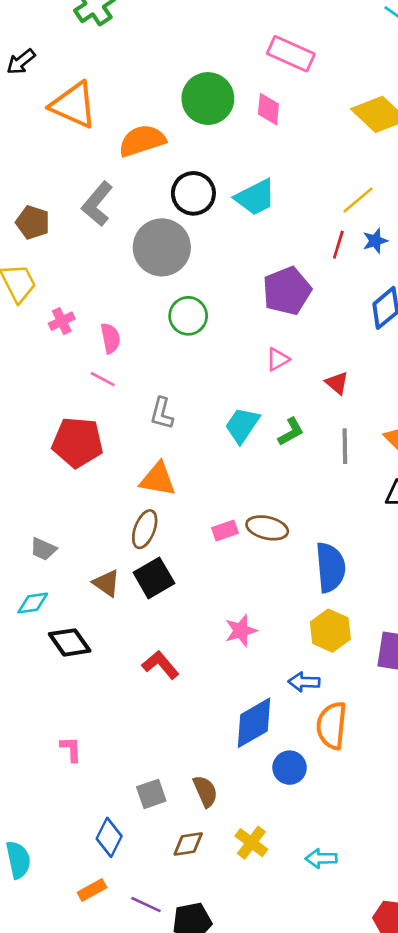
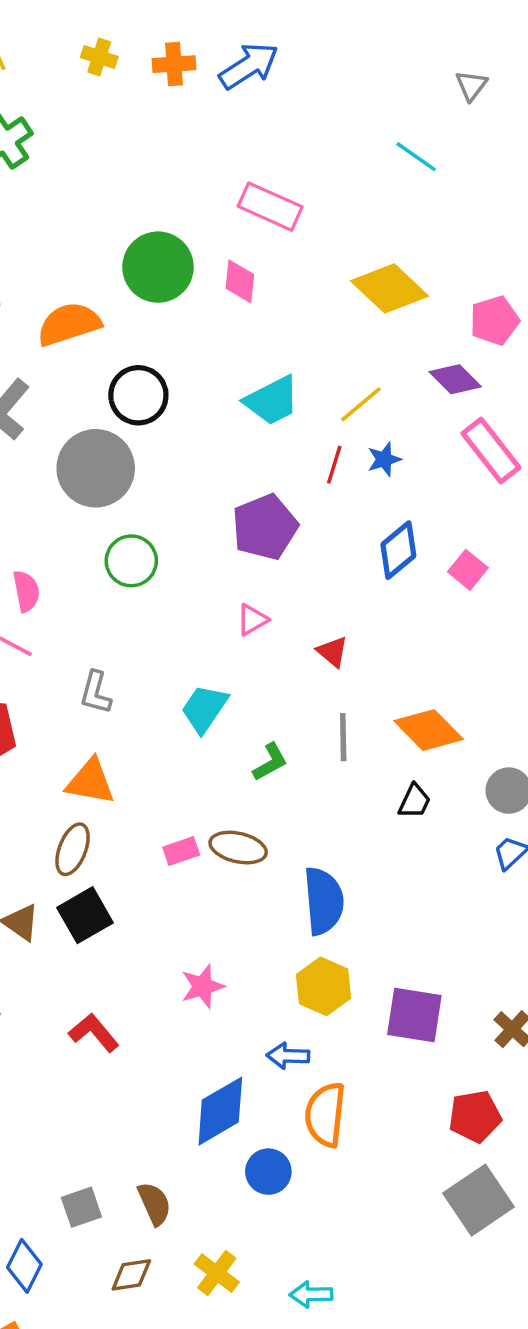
cyan trapezoid: (255, 197) -> (272, 401), moved
green L-shape: (291, 432) -> (270, 762), moved

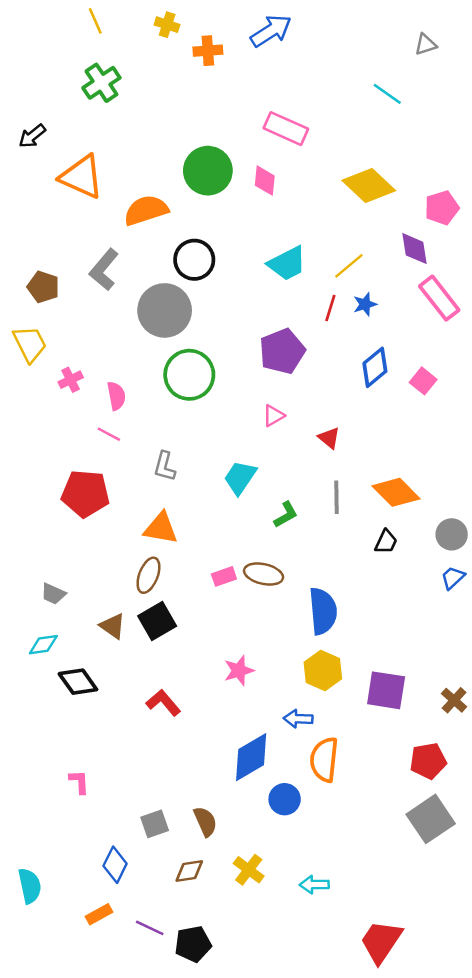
orange cross: (174, 64) -> (208, 51), moved
gray triangle: (471, 85) -> (426, 44), turned 35
purple diamond: (455, 379) -> (414, 249), turned 36
green circle: (131, 561) -> (189, 375), size x1.4

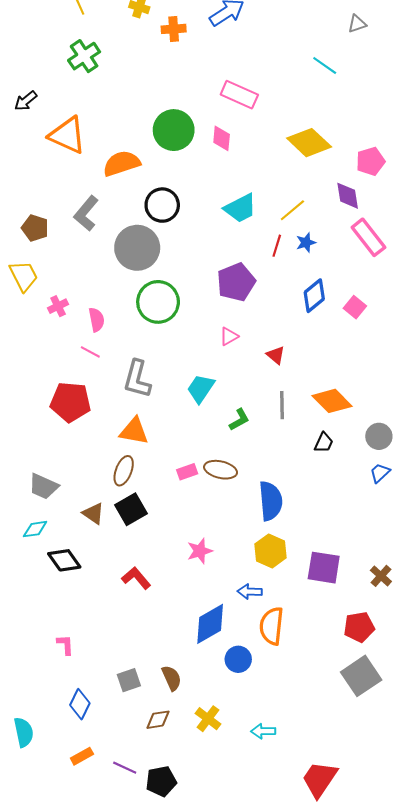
gray L-shape: (165, 466) -> (137, 379), size x1.5
gray trapezoid: (53, 594) -> (43, 486), size x1.4
blue diamond: (115, 865) -> (80, 704), moved

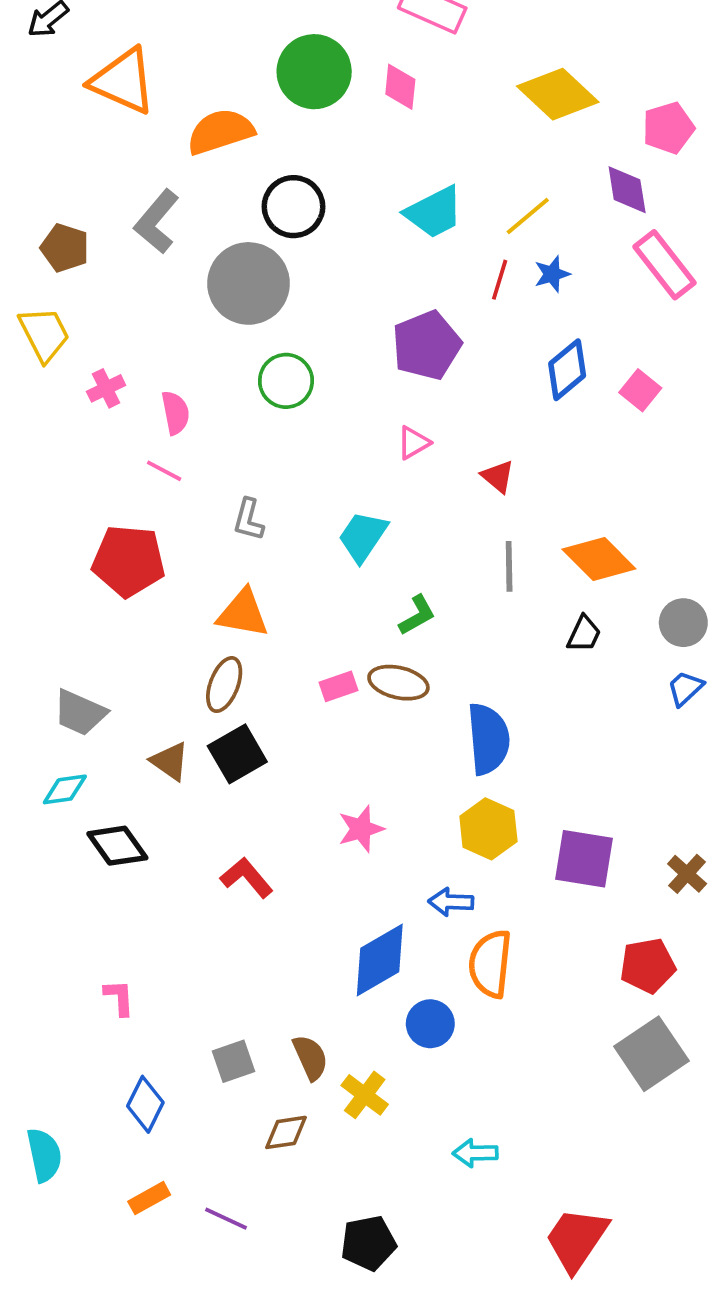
green circle: (158, 302) -> (286, 381), size x0.7
gray L-shape: (137, 379) -> (249, 520), size x0.6
green L-shape: (239, 420) -> (417, 615), moved
yellow cross: (208, 719) -> (365, 1095), moved
black pentagon: (161, 781) -> (368, 1243), moved

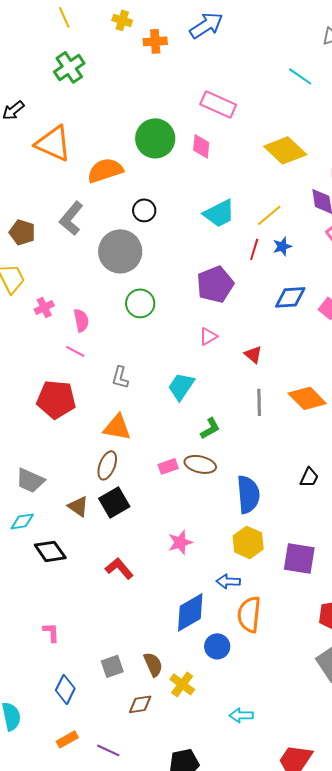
black circle: (293, 207) -> (144, 210), size x0.7
blue diamond: (567, 370) -> (290, 297), turned 36
black trapezoid: (584, 634) -> (309, 477), moved

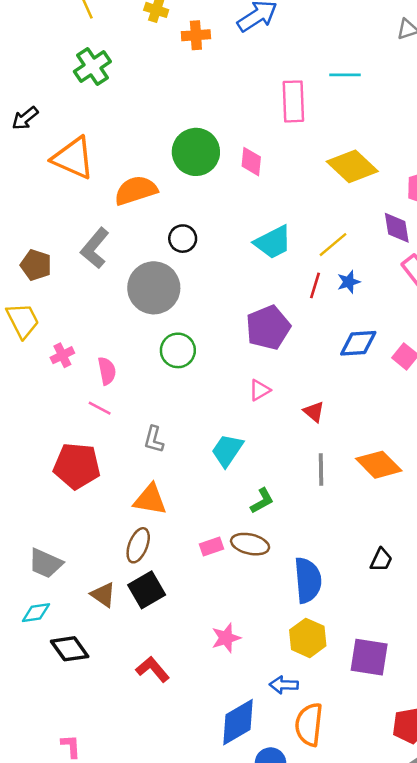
cyan line: (300, 76) -> (345, 75), moved, turned -35
pink rectangle: (218, 104) -> (293, 101), moved, turned 64

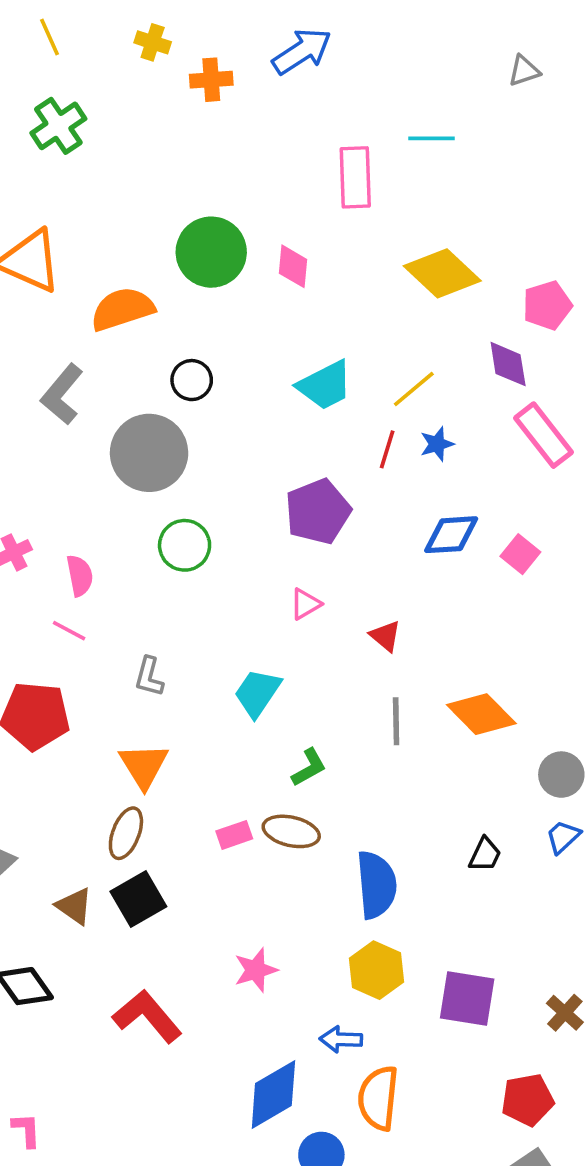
orange triangle: (150, 500) -> (144, 766), turned 48
red L-shape: (153, 669) -> (147, 1016), size x1.4

